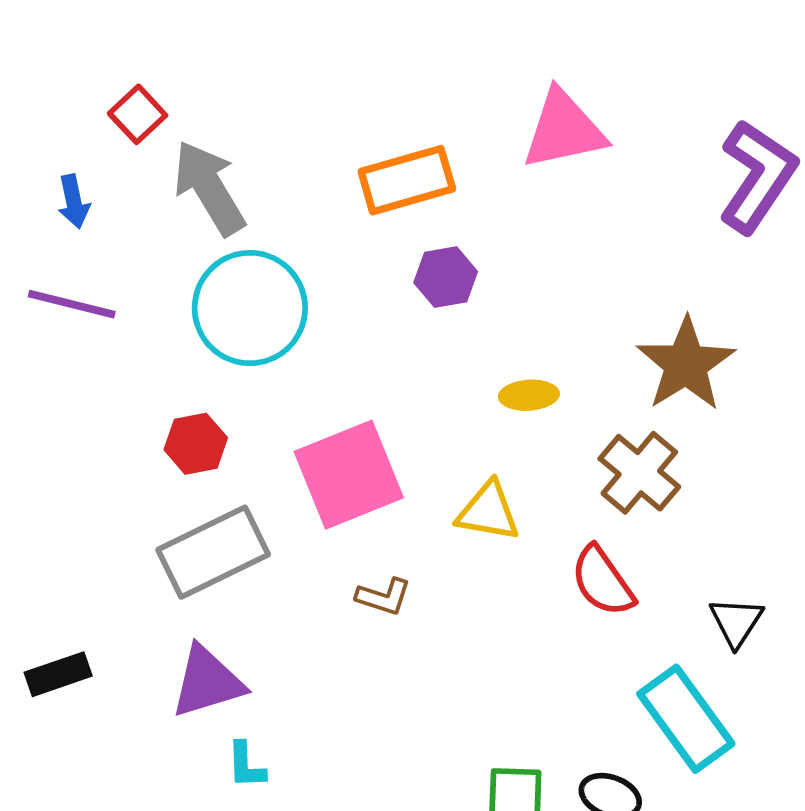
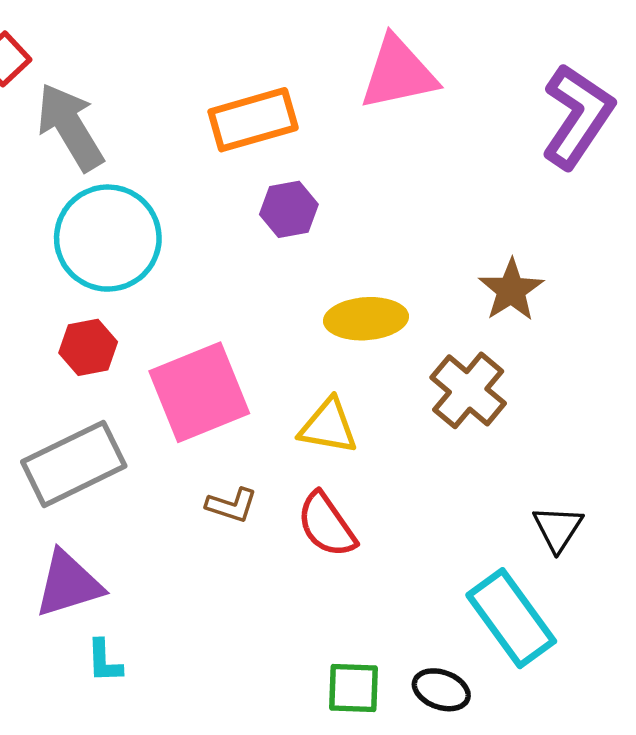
brown star: (686, 364) -> (511, 290), size x0.7
yellow ellipse: (529, 395) -> (366, 319), size x1.5
red hexagon: (196, 444) -> (88, 347), moved
red semicircle: (603, 581) -> (327, 525), moved

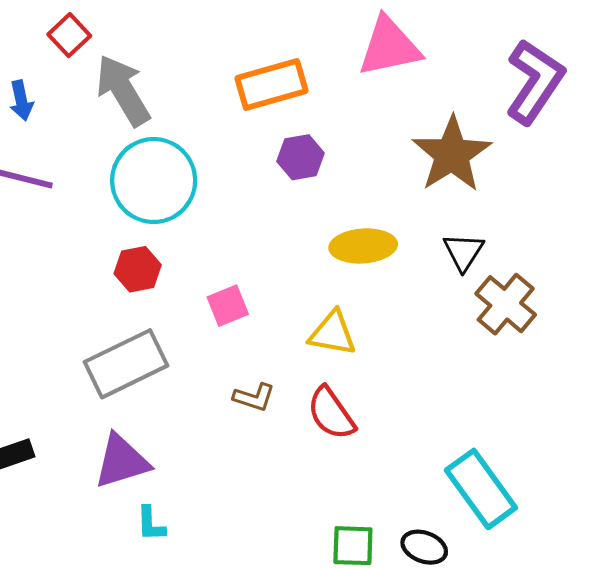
brown star: (511, 290) -> (452, 154), moved, size x1.5
brown cross: (468, 390) -> (506, 304), moved
pink square: (199, 392) -> (228, 306), size x0.5
black triangle: (558, 528) -> (463, 252), moved

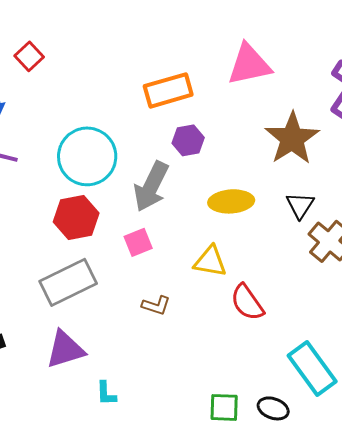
gray arrow: (123, 90) -> (151, 186), moved, turned -123
red hexagon: (138, 269) -> (76, 217), size x1.4
red semicircle: (331, 413) -> (247, 302), moved
cyan L-shape: (151, 524) -> (106, 393), moved

